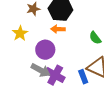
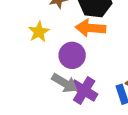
orange arrow: (58, 29) -> (91, 28), size x1.5

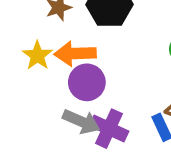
orange arrow: (91, 28) -> (75, 54), moved

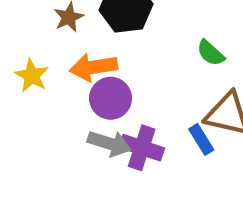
yellow star: (37, 55) -> (32, 76), moved

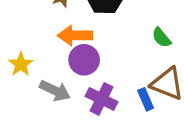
yellow star: (32, 76) -> (21, 64), moved
gray arrow: (109, 143) -> (55, 91), moved

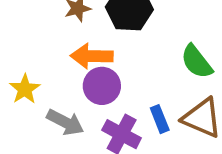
green semicircle: (161, 38) -> (197, 62), size x1.4
blue rectangle: (146, 99) -> (160, 119), moved

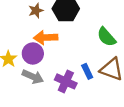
purple circle: (102, 86) -> (33, 53), moved

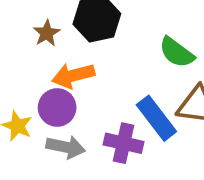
blue rectangle: (87, 71) -> (156, 118), size x1.6

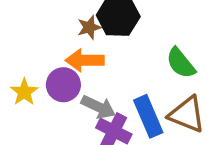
brown star: (47, 33) -> (89, 27), moved
gray arrow: (66, 147) -> (98, 107), moved

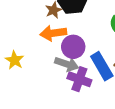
purple circle: (63, 85) -> (73, 47), moved

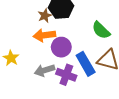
gray arrow: (67, 64) -> (44, 70), moved, turned 144

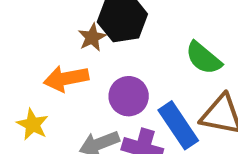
orange arrow: (44, 35) -> (66, 78), moved

